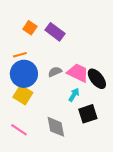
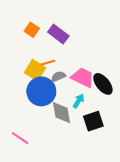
orange line: (20, 55) -> (48, 63), moved
blue circle: (24, 74) -> (41, 91), moved
yellow square: (23, 95) -> (35, 70), moved
gray diamond: (56, 127) -> (62, 113), moved

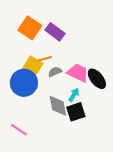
orange square: (32, 30) -> (30, 28), size x1.6
blue circle: (41, 91) -> (24, 83), moved
black square: (93, 121) -> (76, 112), moved

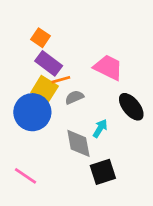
orange square: (30, 28) -> (40, 38), size x0.6
purple rectangle: (55, 32) -> (49, 63), moved
pink trapezoid: (78, 73) -> (108, 67), moved
black square: (76, 112) -> (103, 172), moved

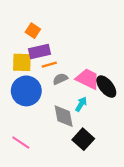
purple rectangle: (49, 63) -> (39, 51), turned -50
pink trapezoid: (108, 67) -> (88, 79), moved
yellow square: (45, 89) -> (22, 62), moved, turned -30
black square: (103, 172) -> (83, 139), turned -30

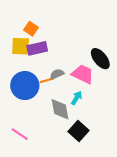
yellow square: (22, 62) -> (21, 46), moved
orange line: (49, 65) -> (47, 80), moved
black ellipse: (106, 87) -> (100, 59), moved

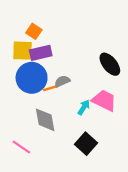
pink trapezoid: (83, 74) -> (104, 101), moved
blue circle: (25, 86) -> (32, 78), moved
gray diamond: (60, 109) -> (45, 120), moved

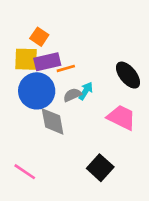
orange line: (51, 88) -> (66, 68), moved
cyan arrow: (84, 107) -> (86, 91), moved
gray diamond: (45, 120) -> (53, 121), moved

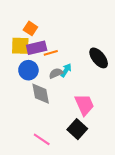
blue circle: (37, 91) -> (28, 70), size x0.7
pink trapezoid: (121, 117) -> (84, 105), moved, turned 40
pink line: (25, 172) -> (42, 139), moved

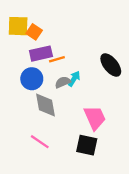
yellow square: (20, 46) -> (18, 26), moved
black square: (77, 129) -> (87, 145), turned -30
pink line: (42, 139) -> (40, 142), moved

